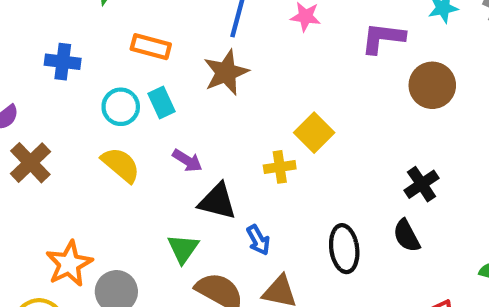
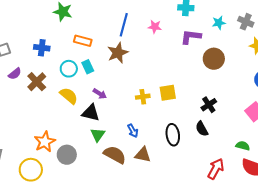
yellow square: (314, 133) -> (168, 93), moved, turned 36
brown cross: (30, 163) -> (37, 82), moved
black triangle: (217, 201) -> (91, 113), moved

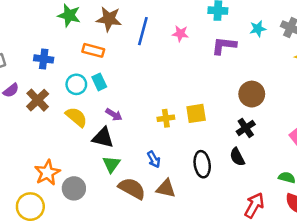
brown star: (118, 53) -> (109, 19), moved, turned 30
brown circle: (214, 59) -> (252, 94), moved

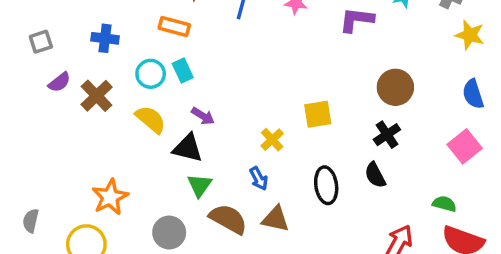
yellow cross: (166, 118) -> (272, 140), moved, turned -35
gray circle: (74, 188) -> (169, 233), moved

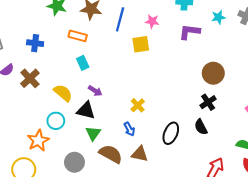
cyan circle: (151, 74) -> (56, 121), moved
yellow square: (318, 114) -> (141, 44), moved
black ellipse: (326, 185) -> (171, 133), turned 30

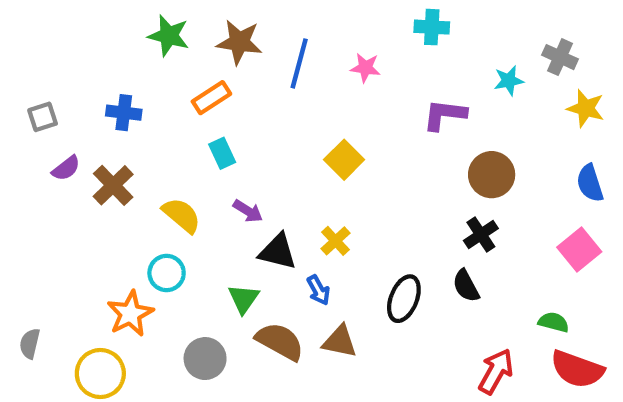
cyan star: (218, 17) -> (509, 81), moved
purple L-shape: (189, 32) -> (445, 115), moved
orange rectangle: (78, 36) -> (211, 98), turned -48
yellow square: (141, 44) -> (344, 160), moved, turned -36
black triangle: (86, 110) -> (278, 252), moved

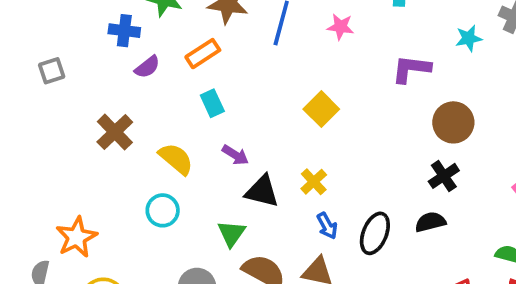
blue cross: (124, 113) -> (124, 31), moved
purple semicircle: (66, 168) -> (147, 67), moved
black semicircle: (466, 286) -> (430, 222), turned 104
blue arrow: (318, 290) -> (327, 226), moved
orange star: (130, 314) -> (77, 237), moved

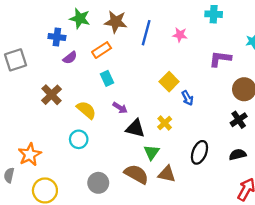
gray square: (52, 71) -> (16, 60), size x1.5
black semicircle: (430, 222) -> (238, 155), moved
blue arrow: (327, 226) -> (188, 98), moved
green triangle: (231, 233) -> (152, 152), moved

